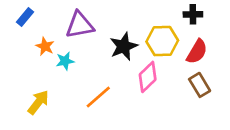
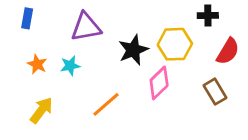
blue rectangle: (25, 17) -> (27, 18), turned -30
orange star: (45, 46) -> (37, 64), moved
red semicircle: (197, 52) -> (228, 51), moved

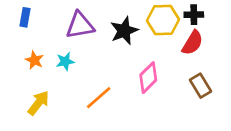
yellow hexagon: (175, 44) -> (163, 20), moved
black star: (133, 50) -> (124, 31), moved
red semicircle: (228, 51) -> (192, 43), moved

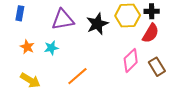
pink diamond: (148, 78) -> (131, 60), moved
yellow arrow: (38, 103) -> (30, 80), turned 84

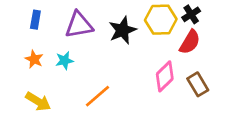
black cross: (152, 11) -> (191, 14), turned -32
blue rectangle: (20, 13) -> (35, 20), moved

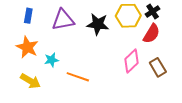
black star: (123, 30) -> (98, 24), turned 30
orange star: (34, 59) -> (27, 47), size x1.5
cyan star: (64, 61) -> (51, 60), moved
orange line: (97, 96) -> (78, 77), turned 60

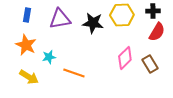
black cross: (153, 11) -> (153, 11), moved, turned 32
red semicircle: (151, 34) -> (157, 32), moved

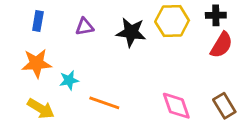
purple triangle: (60, 19) -> (85, 27), size x0.6
orange star: (26, 45) -> (37, 63), turned -30
pink diamond: (125, 58) -> (176, 106), moved, turned -65
brown rectangle: (150, 64) -> (224, 106), moved

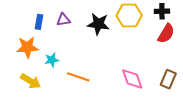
blue rectangle: (38, 21) -> (39, 22), moved
brown rectangle: (224, 106) -> (168, 79), turned 54

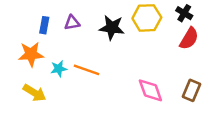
black cross: (162, 11) -> (184, 13), turned 32
orange line: (78, 77) -> (86, 70), moved

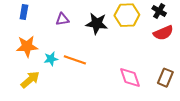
blue rectangle: (44, 25) -> (24, 12), moved
red semicircle: (189, 38) -> (163, 33), turned 36
yellow arrow: (35, 93) -> (30, 80), turned -72

